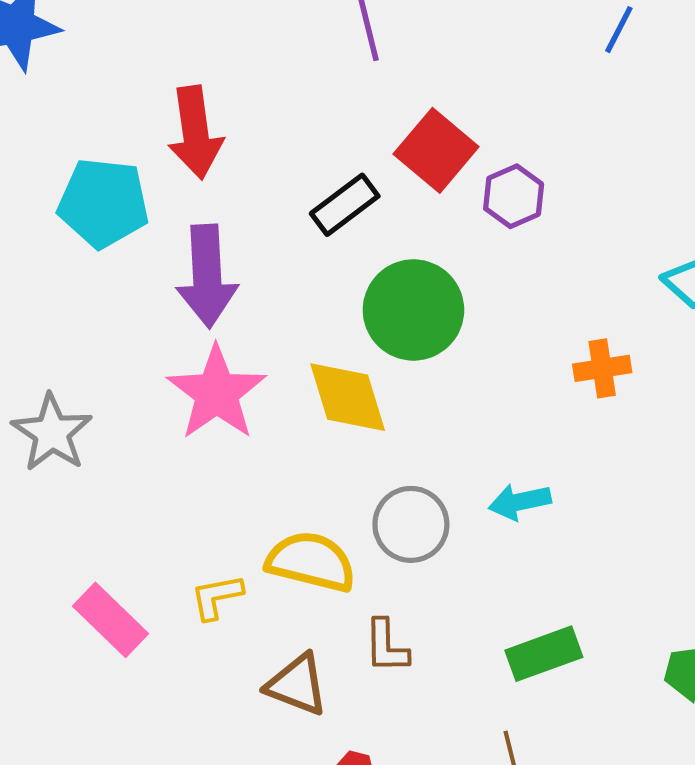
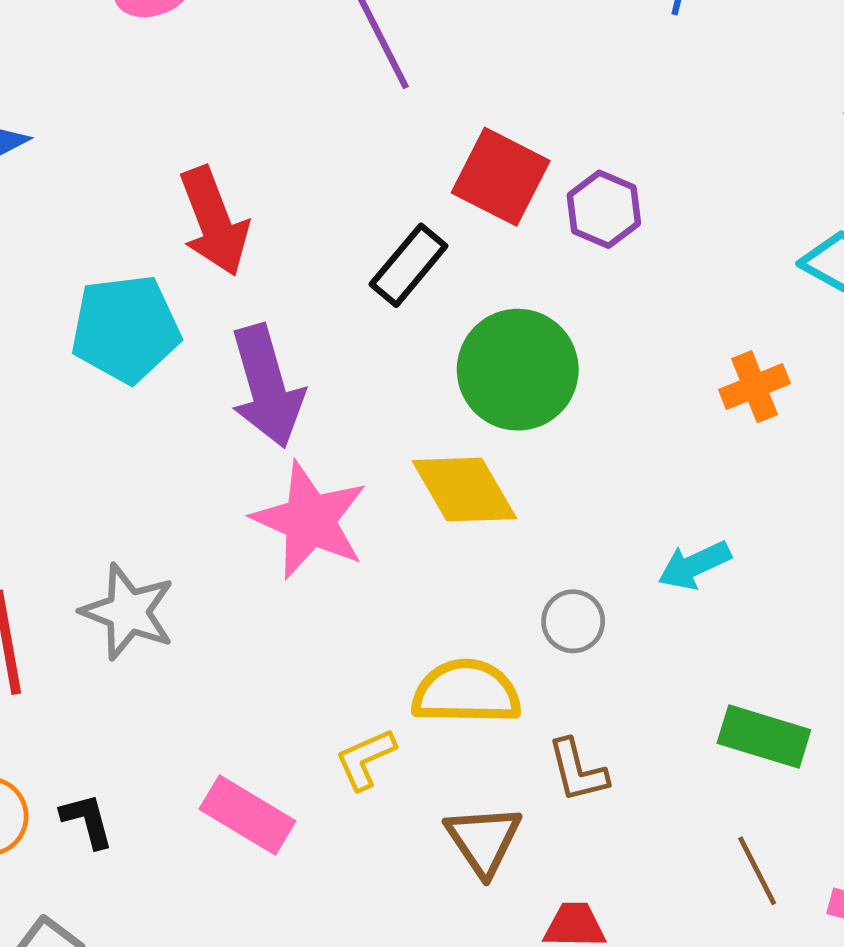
gray circle: (411, 524) -> (573, 621), size x0.7
green rectangle: (544, 654) -> (764, 736), turned 50
brown triangle: (297, 685) -> (483, 840), turned 48

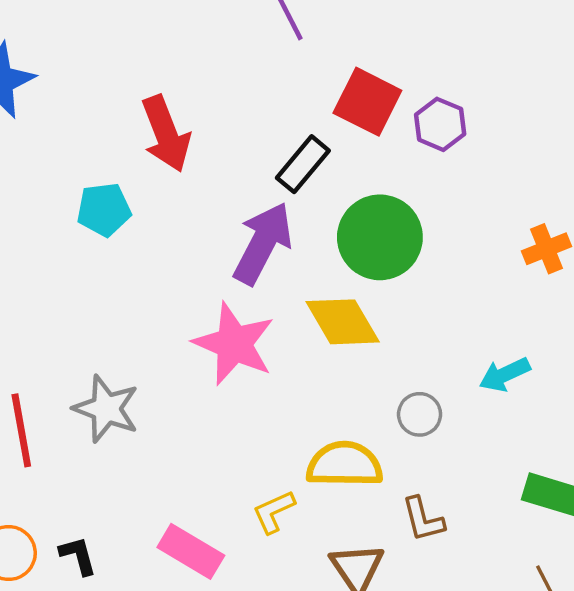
cyan pentagon: (126, 329) -> (104, 210), size x0.7
purple arrow: (267, 386) -> (263, 243), moved, turned -136

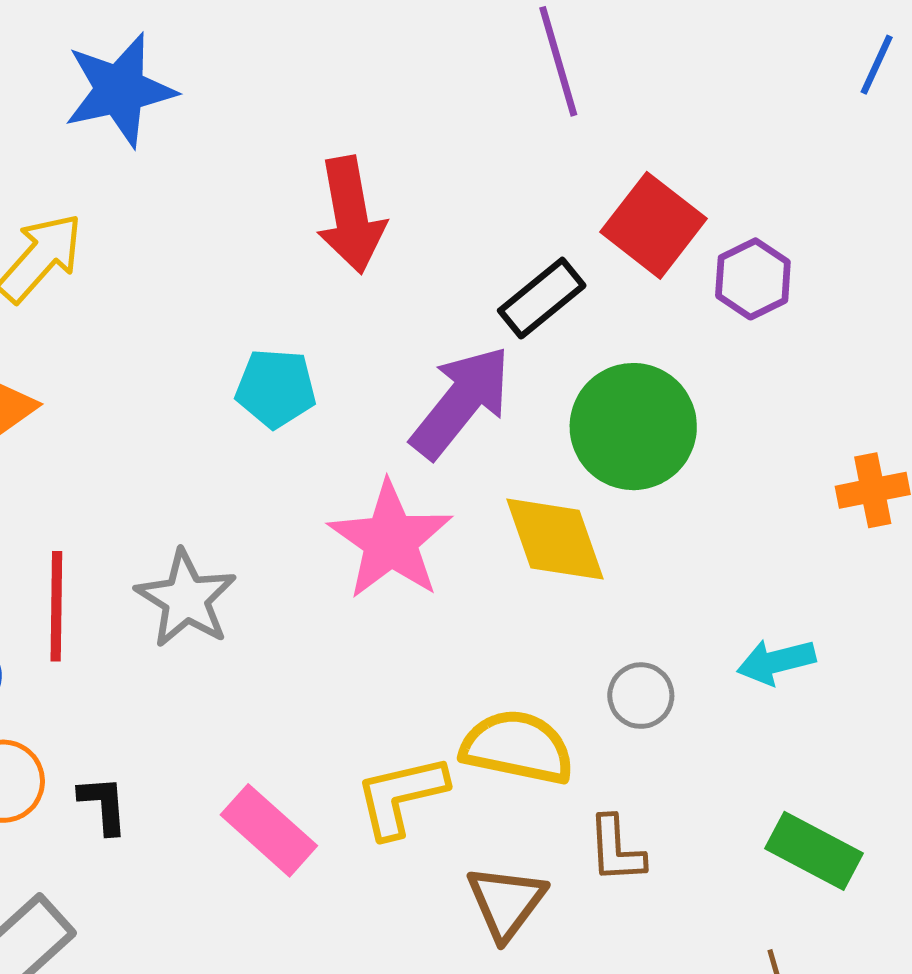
cyan pentagon: (104, 210) -> (276, 388), moved
yellow L-shape: (274, 512) -> (401, 796), size x1.4

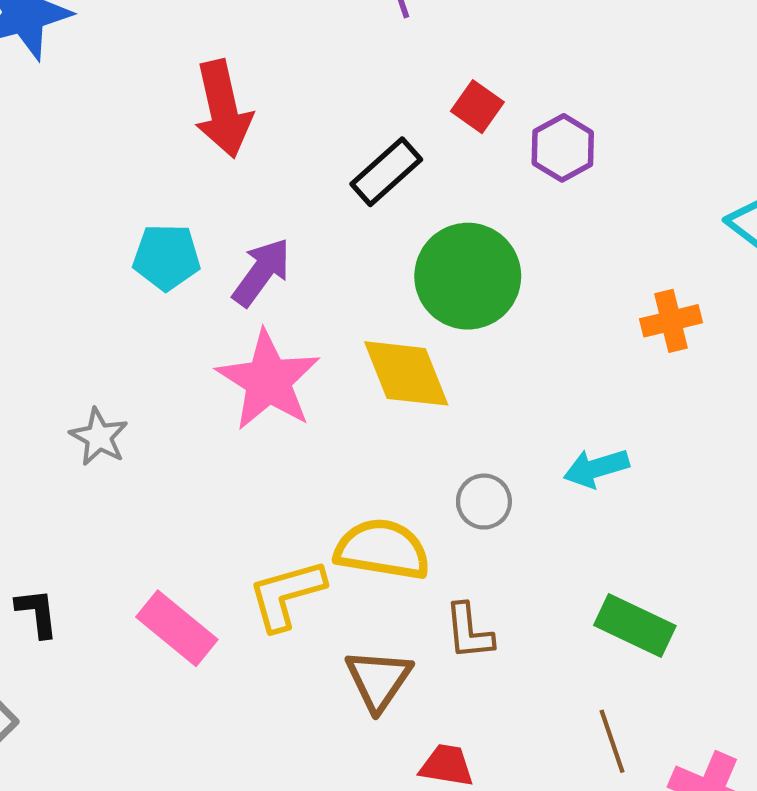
red square: (653, 225) -> (477, 107), size x0.6
purple arrow: (461, 402) -> (261, 272), moved, size x0.7
gray star: (186, 599) -> (99, 437), size x0.7

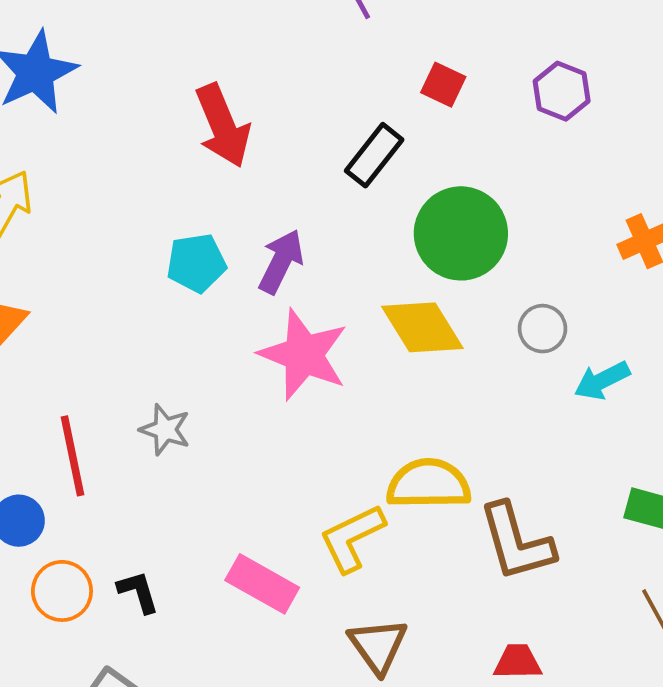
purple hexagon: (563, 148) -> (562, 91), moved
gray circle: (484, 502) -> (542, 329), moved
brown L-shape: (469, 632) -> (516, 542), size x1.6
brown triangle: (378, 680) -> (378, 646), moved

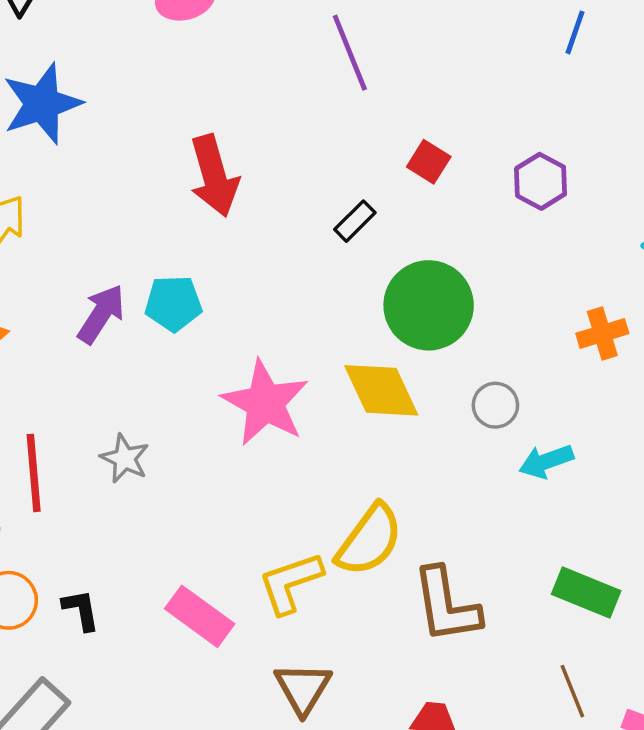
black rectangle: (374, 155) -> (355, 221), size x0.7
purple arrow: (281, 262) -> (101, 314), moved
yellow semicircle: (429, 484) -> (369, 540), turned 120

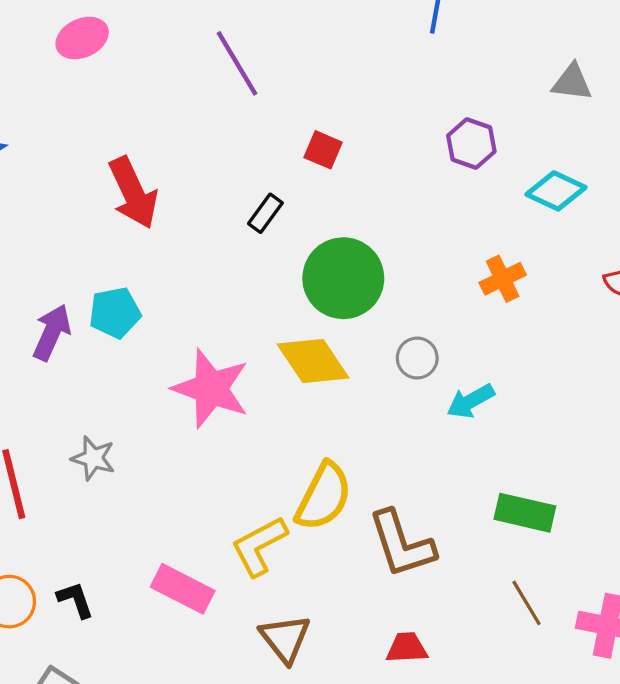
purple hexagon: (541, 181) -> (471, 144), moved

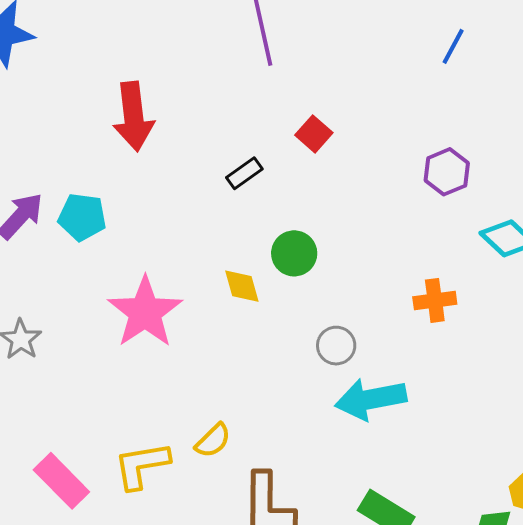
green circle: (343, 278) -> (294, 253), size x0.6
yellow diamond: (313, 361) -> (242, 286), moved, size x0.6
cyan arrow: (471, 401) -> (371, 399), size x1.5
yellow semicircle: (324, 497) -> (213, 441), size x0.6

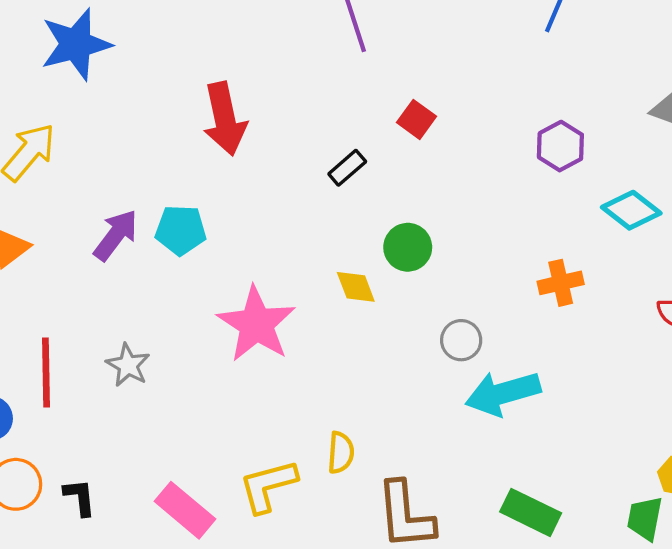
yellow semicircle: (213, 441) -> (341, 453), turned -36

